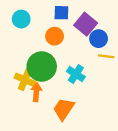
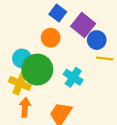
blue square: (61, 13) -> (58, 13), turned 35
cyan circle: (21, 19) -> (22, 58), moved
orange arrow: (36, 92) -> (25, 107), moved

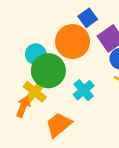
orange circle: (51, 38) -> (73, 41), size x1.6
yellow cross: (20, 83) -> (35, 92), moved

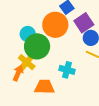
cyan cross: (84, 90) -> (67, 70), moved, turned -35
orange trapezoid: (59, 125) -> (44, 87), turned 40

